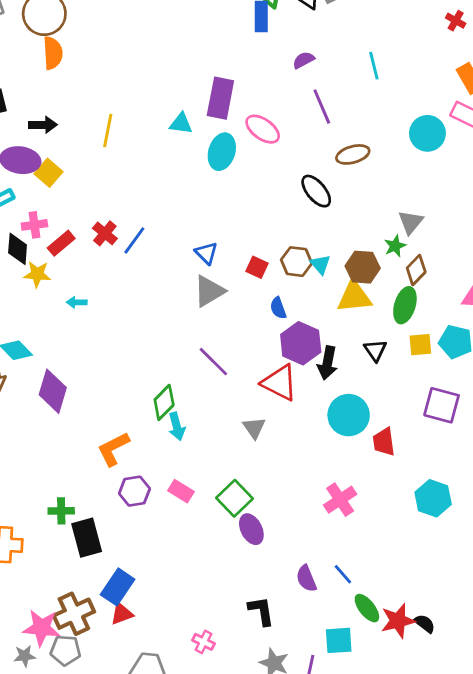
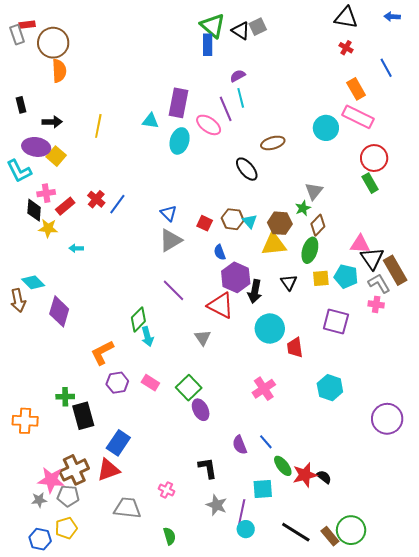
cyan line: (374, 66) -> (241, 98), moved
purple line: (322, 107) -> (226, 109), moved
blue rectangle: (118, 587) -> (118, 443), moved
red triangle: (122, 614) -> (108, 470), size x1.4

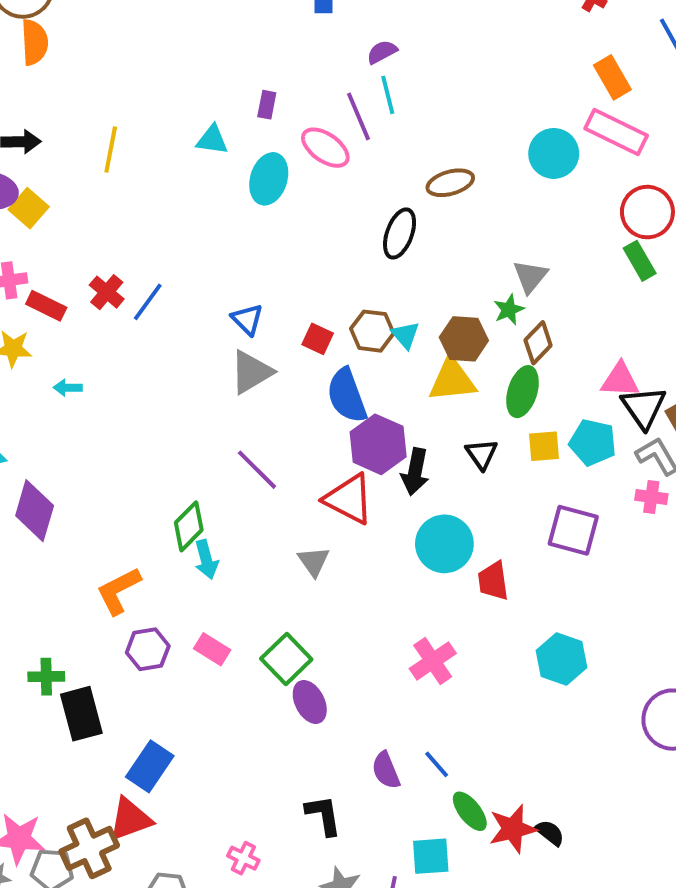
purple rectangle: (179, 103) -> (267, 105), size x0.5
black ellipse: (247, 169) -> (400, 234), turned 60
red rectangle: (65, 206) -> (46, 306), turned 66
blue semicircle: (220, 252) -> (347, 396), size x1.8
brown cross: (74, 470) -> (89, 848), moved

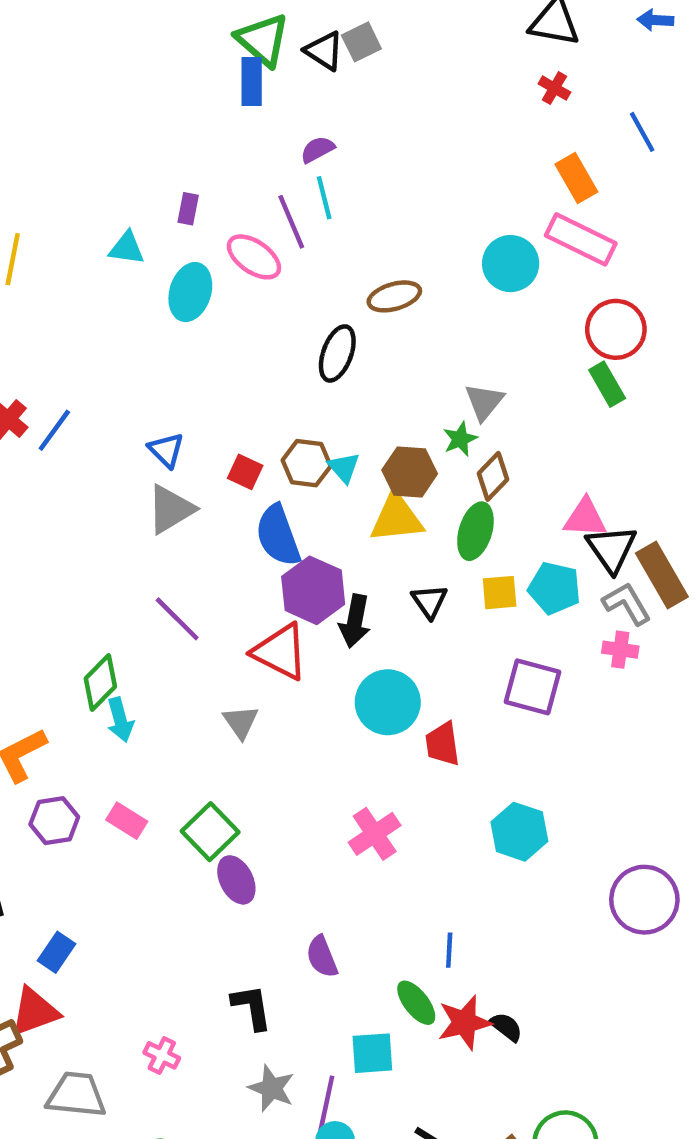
blue line: (437, 764) -> (449, 950), moved, turned 44
blue rectangle: (150, 766) -> (57, 952), size x0.7

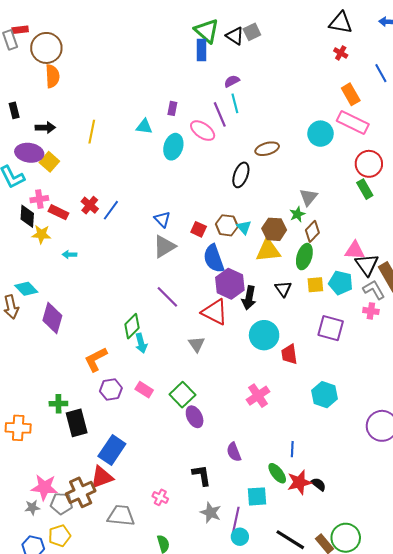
blue rectangle: (57, 952) -> (112, 450), size x1.6

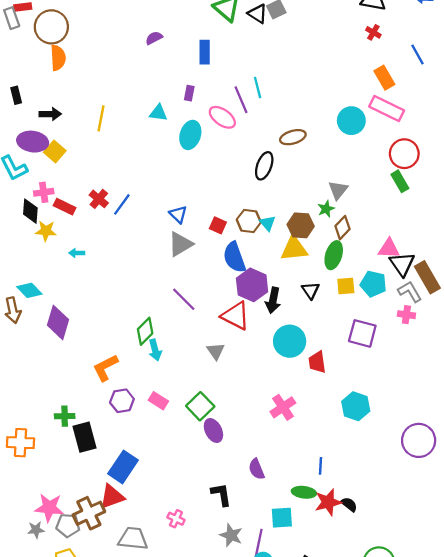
blue rectangle: (202, 50) -> (205, 52), moved
purple semicircle: (232, 81) -> (154, 38), moved
green ellipse: (277, 473) -> (304, 492), turned -45

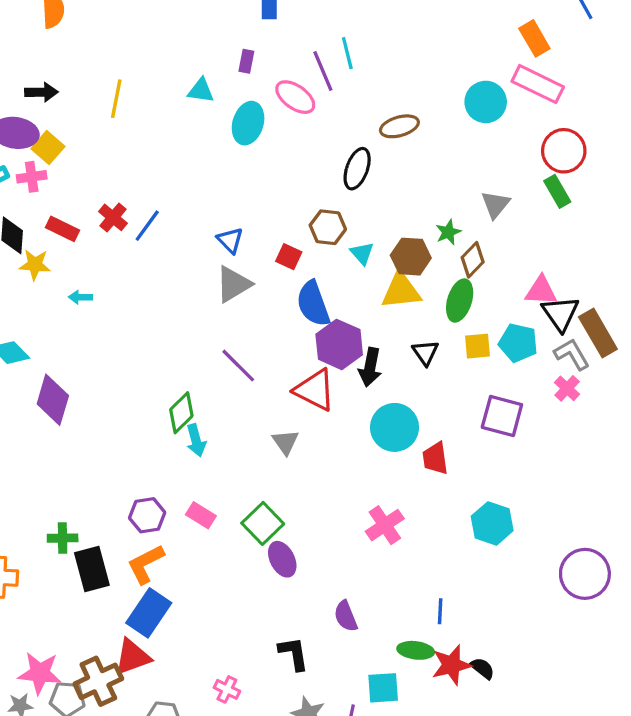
gray triangle: (338, 190) -> (495, 204), moved
pink cross: (44, 192) -> (32, 177), moved
brown hexagon: (249, 221) -> (328, 227), moved
pink cross: (406, 315) -> (567, 388), turned 35
orange L-shape: (105, 368) -> (146, 564), moved

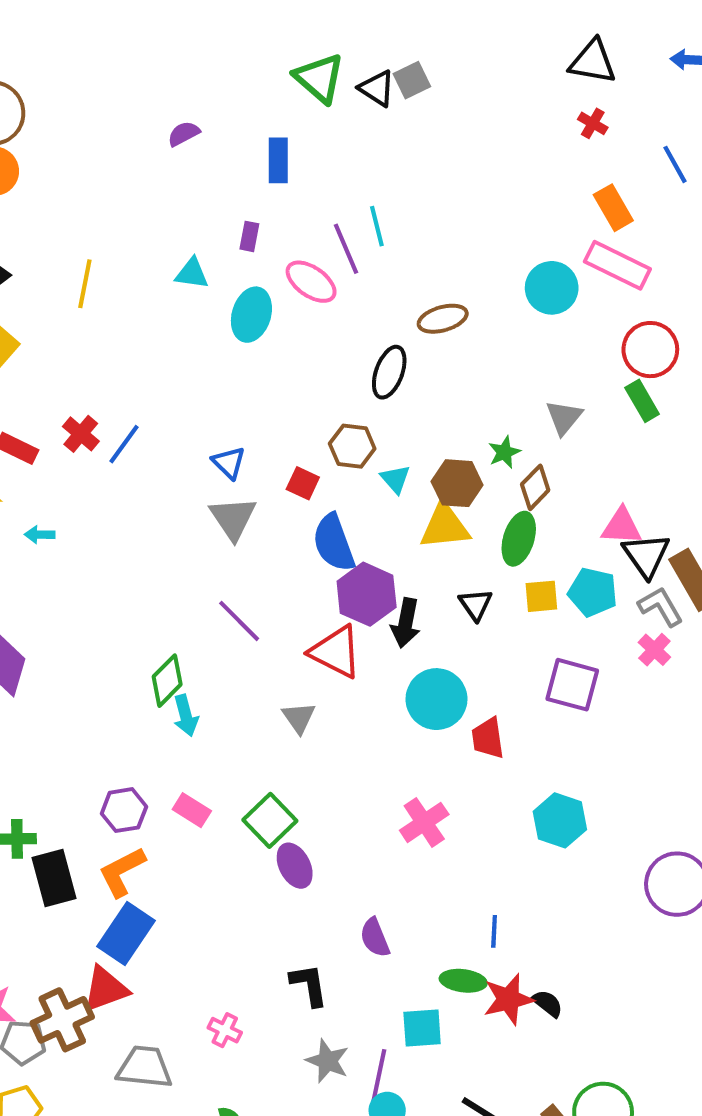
gray triangle: (233, 284) -> (233, 518), turned -33

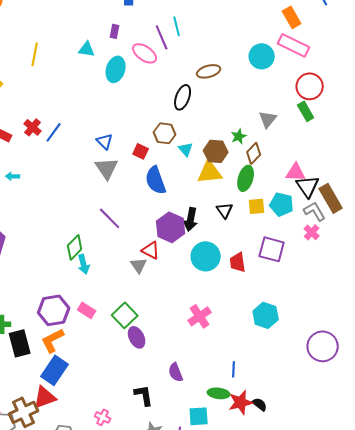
purple hexagon: (367, 594) -> (171, 227), moved
red triangle: (336, 652) -> (151, 250), moved, size x0.7
red trapezoid: (488, 738) -> (238, 262), moved
purple hexagon: (124, 810) -> (54, 310), size x1.4

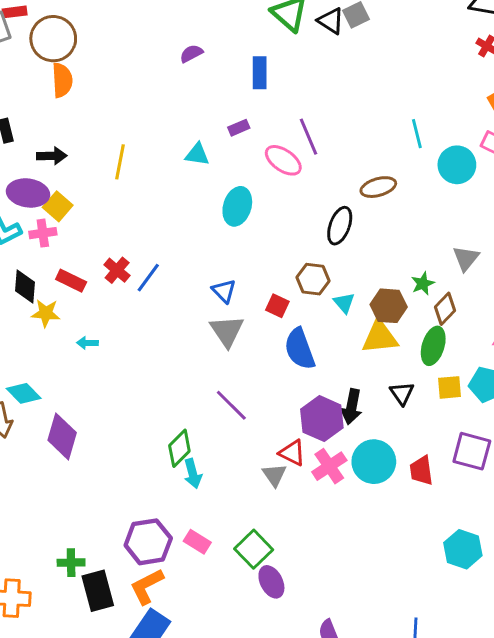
cyan line: (177, 26) -> (417, 134), moved
purple rectangle: (115, 31) -> (239, 128), turned 56
cyan ellipse: (116, 69) -> (237, 206), moved
pink cross: (200, 316) -> (329, 466), moved

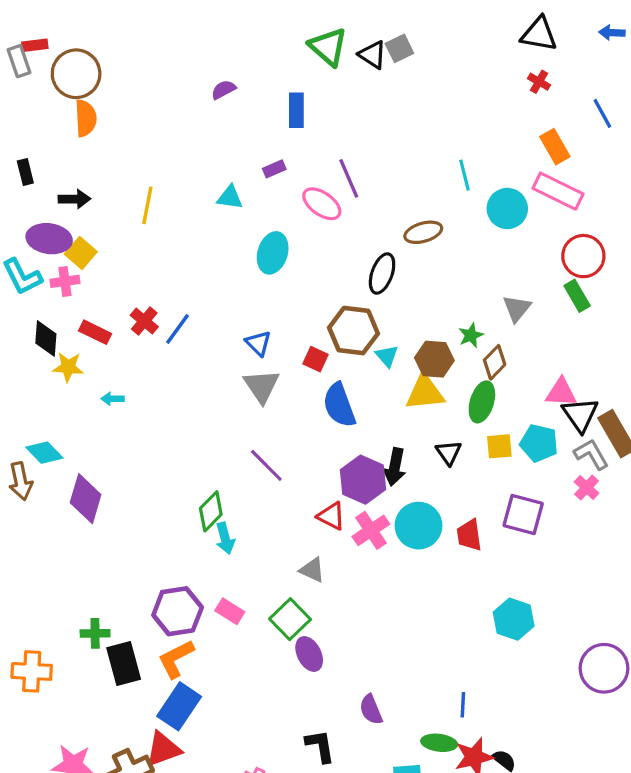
brown hexagon: (313, 279) -> (354, 331), size x1.4
gray triangle: (274, 475) -> (312, 570), moved, turned -30

